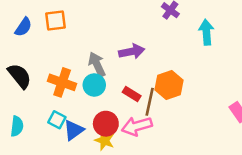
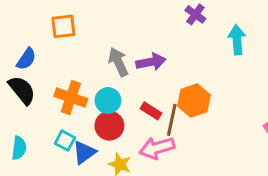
blue semicircle: (23, 27) -> (26, 59), moved
gray arrow: (97, 64) -> (118, 62), moved
red circle: (106, 124) -> (109, 126), moved

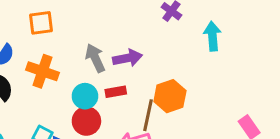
orange cross: (71, 98) -> (42, 71), moved
red rectangle: (151, 111) -> (116, 92), moved, turned -42

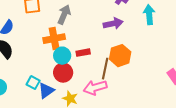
gray arrow: (95, 58) -> (64, 15), moved, turned 48
purple arrow: (127, 58) -> (113, 24), moved
orange cross: (42, 71) -> (54, 39), moved, turned -30

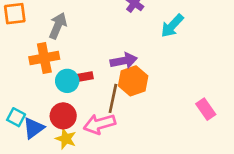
cyan arrow: (149, 15) -> (172, 26), turned -132
purple arrow: (113, 24) -> (124, 61), moved
cyan circle: (62, 56) -> (67, 81), moved
red circle: (63, 73) -> (63, 116), moved

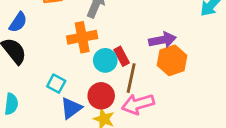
red rectangle: (83, 77) -> (122, 56), turned 72
brown line: (113, 98) -> (131, 78), moved
cyan square: (16, 117) -> (56, 84), moved

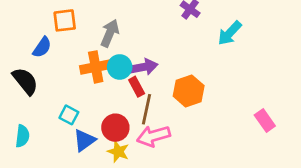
blue semicircle: (18, 22) -> (42, 47), moved
purple arrow: (162, 40) -> (144, 67), moved
cyan circle: (105, 60) -> (120, 67), moved

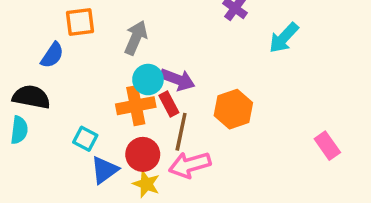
orange cross: (96, 67) -> (136, 106), moved
purple arrow: (144, 67) -> (178, 80), turned 32
black semicircle: (25, 81) -> (31, 97), turned -40
cyan semicircle: (22, 136) -> (19, 130), moved

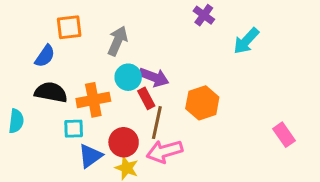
black semicircle: (31, 97) -> (51, 92), moved
orange cross: (136, 106) -> (93, 100), moved
cyan square: (85, 139) -> (74, 129), turned -30

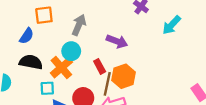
cyan circle: (128, 77) -> (71, 51), moved
purple arrow: (154, 77) -> (117, 41), moved
orange cross: (93, 100) -> (61, 68), turned -30
orange hexagon: (202, 103) -> (124, 76), moved

